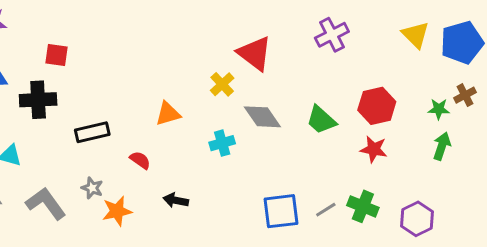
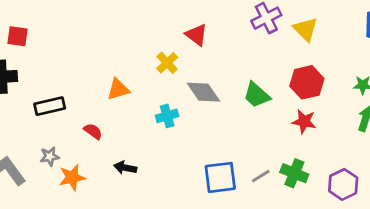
yellow triangle: (415, 35) -> (305, 29), moved
red triangle: (255, 53) -> (196, 35), size x0.7
gray star: (92, 188) -> (50, 156), turned -30

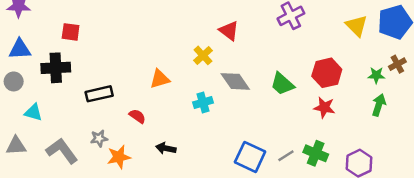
yellow triangle: (305, 29) -> (357, 26), moved
blue square: (220, 177) -> (250, 157), turned 32

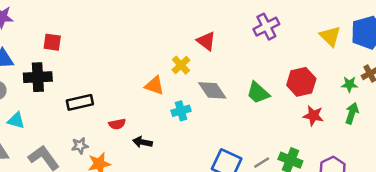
orange triangle: (160, 79) -> (154, 86), moved, turned 35
red star: (324, 107) -> (313, 116), moved
red semicircle: (137, 116) -> (117, 124), turned 133
black arrow: (166, 148) -> (142, 142), moved

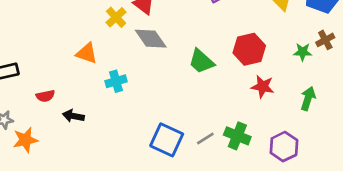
yellow cross: (181, 65) -> (116, 17), moved
gray diamond: (212, 90) -> (151, 39), moved
green arrow: (352, 113) -> (308, 99), moved

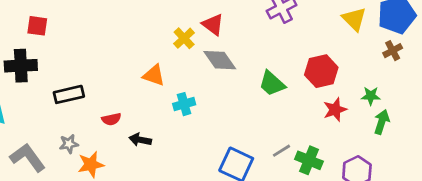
brown cross: (325, 40) -> (393, 51), moved
green star: (303, 52) -> (371, 96), moved
red star: (263, 87) -> (335, 110), turned -30
gray line: (205, 139) -> (282, 151), moved

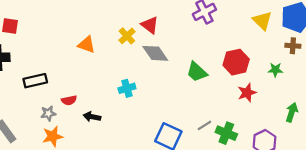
brown cross: (393, 51) -> (293, 46), turned 32
orange triangle: (154, 75) -> (87, 45), moved
green star: (371, 96) -> (275, 70), moved
green arrow: (382, 122) -> (292, 112), moved
gray star: (69, 144) -> (48, 113), moved

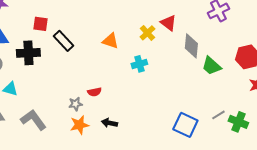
gray diamond: (155, 53) -> (191, 46), moved, turned 40
black rectangle: (35, 81) -> (63, 41), moved, turned 60
cyan cross: (127, 88) -> (139, 64), moved
black arrow: (92, 117) -> (109, 123), moved

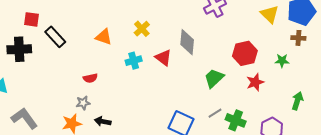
red triangle: (168, 23) -> (163, 58), moved
green trapezoid: (211, 66) -> (214, 78), moved, turned 95
red semicircle: (94, 92) -> (90, 78), moved
gray star: (75, 104) -> (83, 103), moved

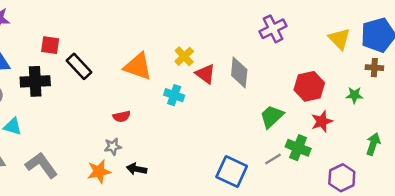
orange triangle: (104, 37) -> (138, 66), size x1.4
red triangle: (163, 58) -> (205, 74), moved
cyan cross: (134, 61) -> (174, 95), turned 35
green cross: (236, 120) -> (298, 148), moved

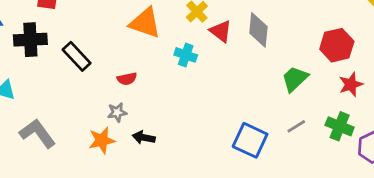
black rectangle: (79, 66) -> (77, 56), moved
green cross: (298, 148) -> (340, 126), moved

